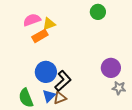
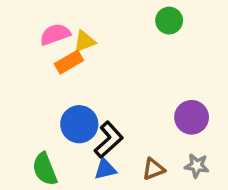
gray star: (119, 88) -> (197, 166), moved
blue triangle: (49, 96) -> (105, 169), moved, turned 32
brown triangle: (60, 98) -> (154, 169), moved

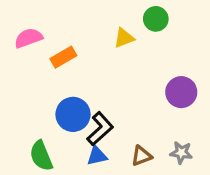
pink semicircle: (55, 34) -> (28, 38), moved
yellow triangle: (84, 41) -> (124, 38), moved
purple circle: (192, 117) -> (181, 92), moved

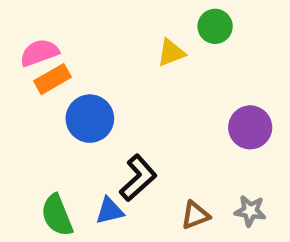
orange rectangle: (63, 57) -> (53, 79), moved
blue circle: (73, 114) -> (90, 119), moved
blue triangle: (97, 156) -> (110, 211), moved

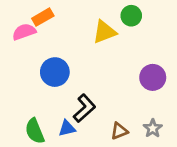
yellow triangle: (171, 53) -> (104, 32), size x1.4
orange rectangle: (53, 79) -> (43, 17), moved
gray star: (250, 211) -> (153, 128), turned 30

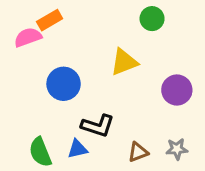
yellow triangle: (104, 32) -> (124, 62), moved
black L-shape: (84, 108) -> (98, 126), turned 60
gray star: (153, 128) -> (177, 149), turned 30

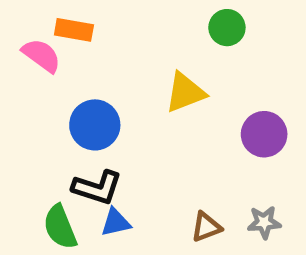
orange rectangle: (50, 20) -> (74, 30), turned 40
pink semicircle: (28, 37) -> (41, 55), turned 56
black L-shape: (98, 126) -> (97, 188), moved

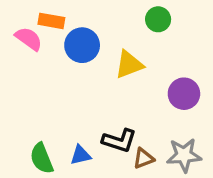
blue circle: (95, 125) -> (82, 45), moved
black L-shape: (97, 188) -> (119, 141), moved
gray star: (264, 222) -> (184, 155), size x1.5

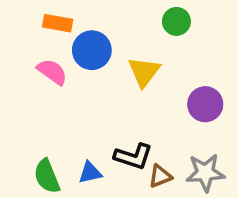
pink semicircle: (29, 39) -> (52, 72), moved
yellow triangle: (129, 65) -> (144, 72), turned -32

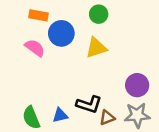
green circle: (176, 21) -> (99, 14), moved
yellow triangle: (144, 72) -> (96, 48), turned 35
purple circle: (205, 104) -> (137, 85), moved

